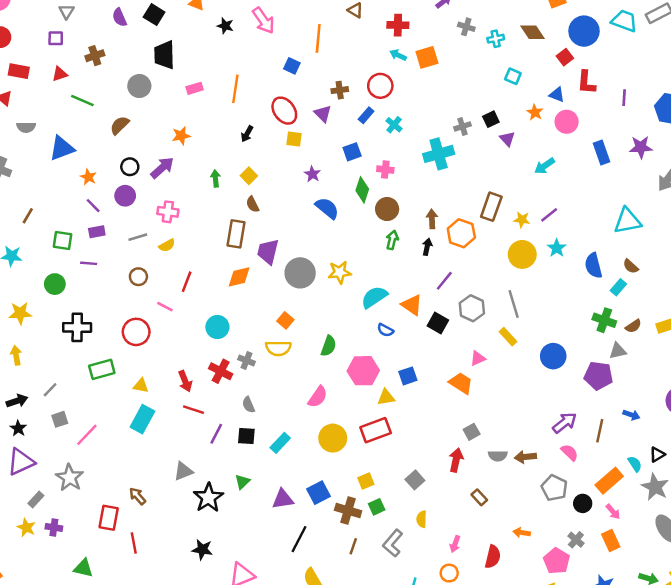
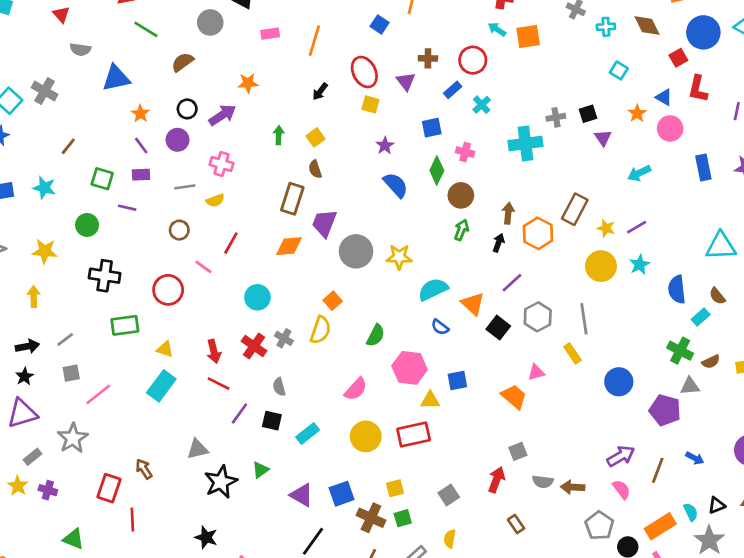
yellow semicircle: (278, 348) -> (320, 330), turned -80
purple triangle: (283, 499) -> (302, 495), turned 30

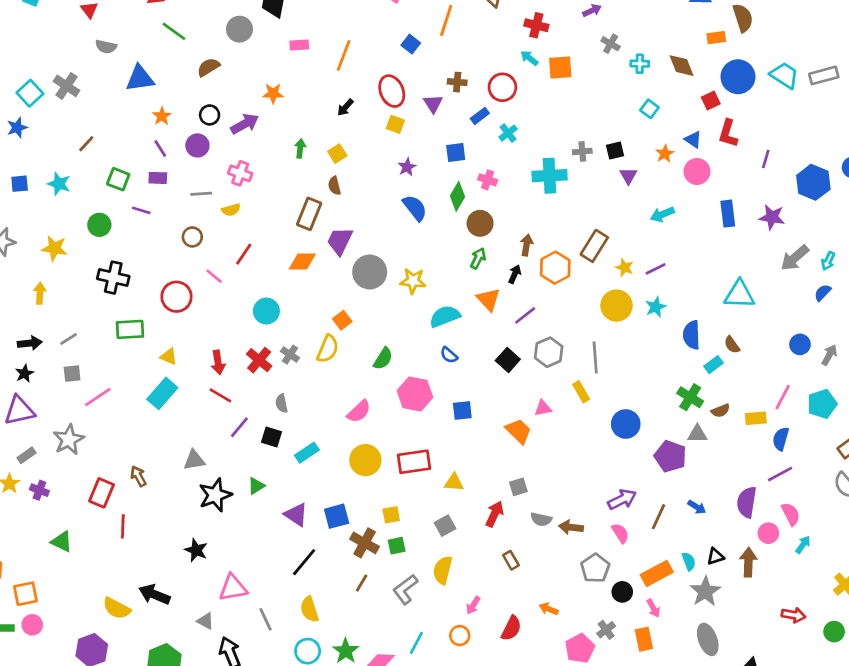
orange triangle: (473, 304) -> (488, 300), moved
yellow triangle: (430, 400) -> (454, 482), moved
yellow semicircle: (450, 539) -> (443, 570), size x1.5

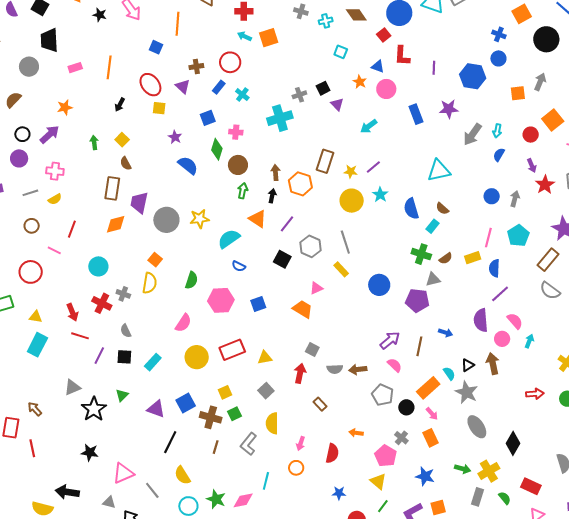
gray square: (518, 487) -> (312, 349), turned -32

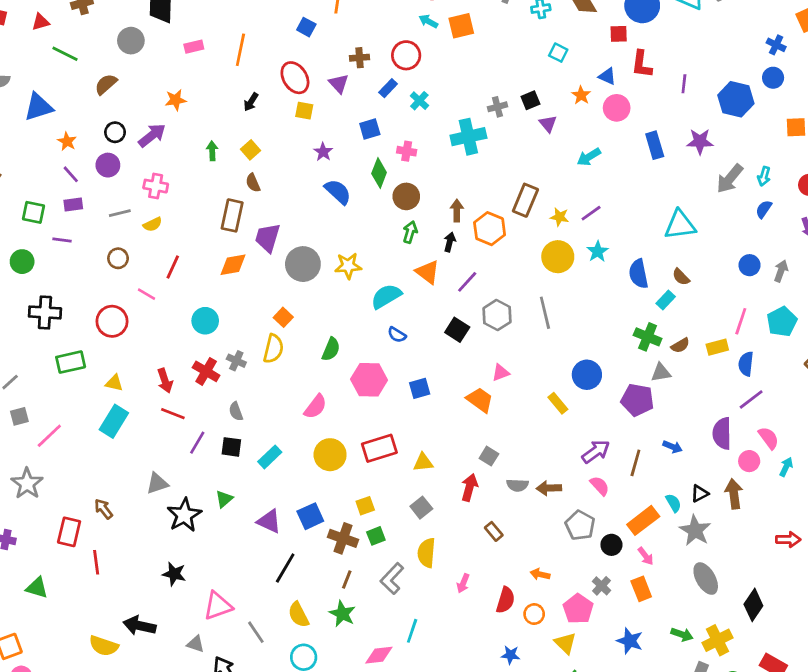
red square: (384, 35) -> (619, 34), turned 32
yellow rectangle: (341, 269) -> (558, 403), moved
orange circle: (296, 468) -> (534, 614), moved
green star: (216, 499) -> (342, 614), moved

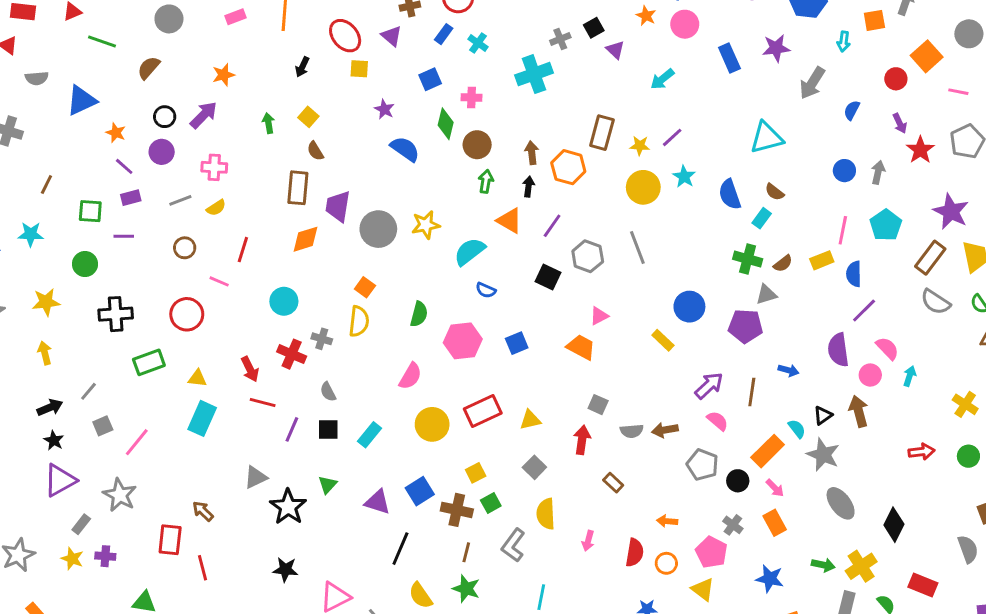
cyan arrow: (764, 176) -> (844, 42), moved

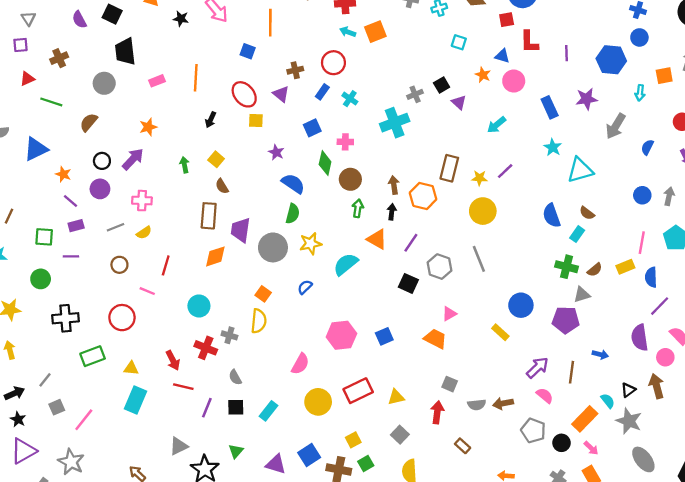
cyan star: (684, 177) -> (553, 147), moved
blue semicircle: (486, 290) -> (305, 287), moved, turned 112
green semicircle: (419, 314) -> (293, 214), moved

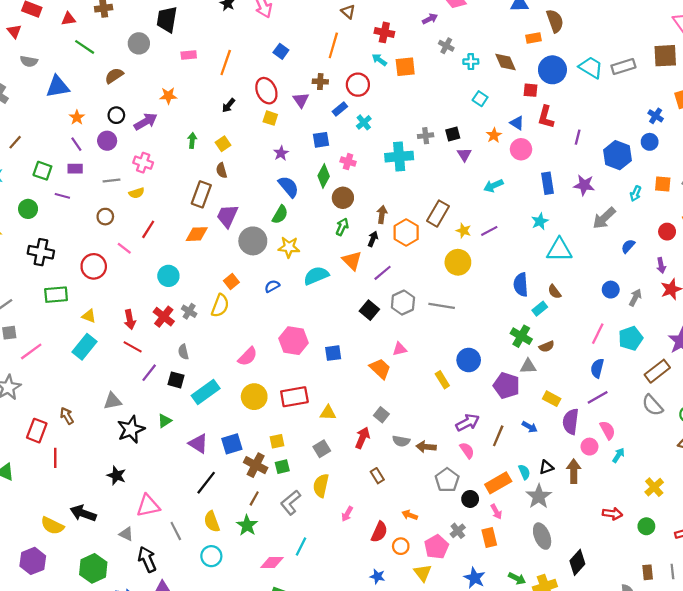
orange line: (270, 23) -> (333, 45), moved
gray line: (479, 259) -> (442, 306), turned -75
yellow rectangle: (625, 267) -> (552, 399), moved, turned 35
cyan rectangle: (269, 411) -> (206, 392), size x1.4

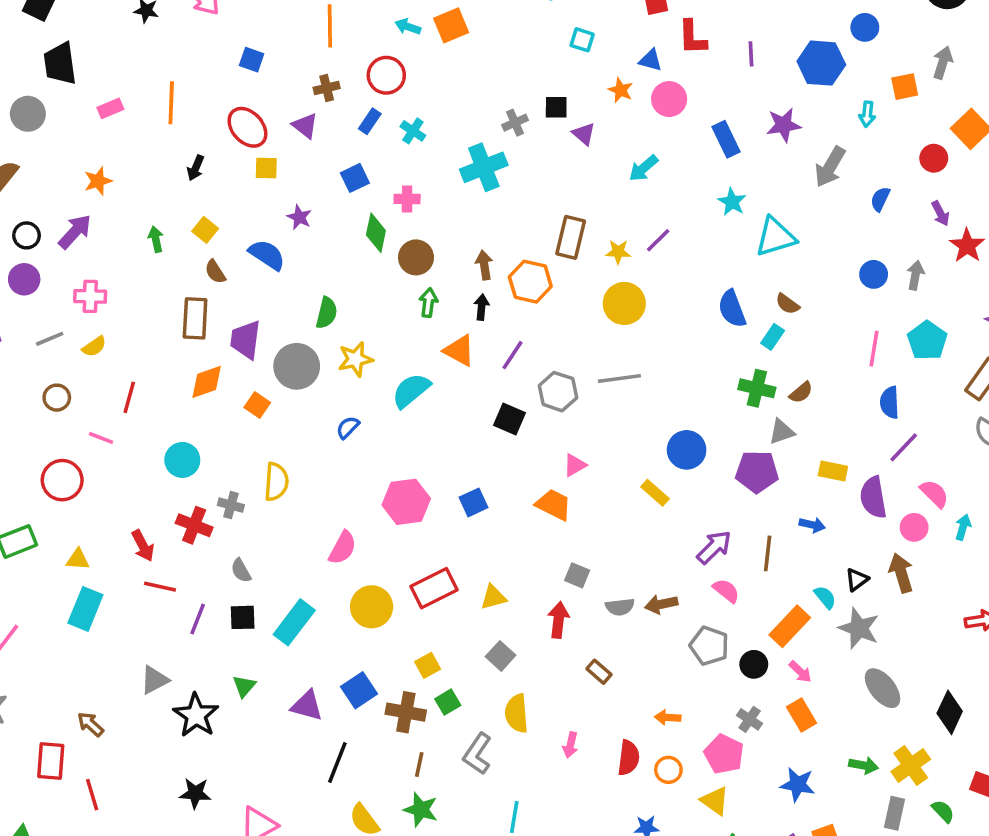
black square: (453, 134) -> (556, 107), turned 32
blue semicircle: (289, 187) -> (267, 255), moved
orange square: (231, 281) -> (257, 405), moved

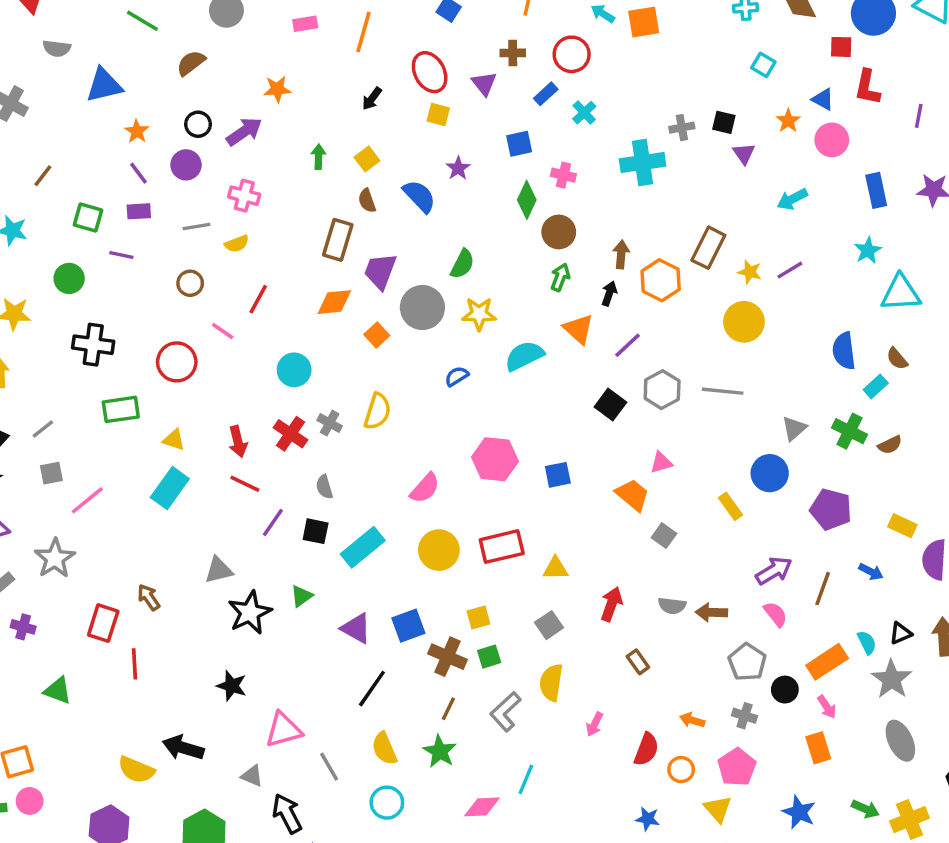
gray triangle: (782, 432) -> (794, 428), moved, turned -36
gray square: (577, 575) -> (664, 536), moved
gray cross: (750, 719) -> (745, 716), moved, turned -30

